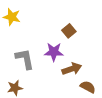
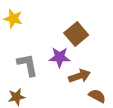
brown square: (69, 31) -> (76, 34), size x1.5

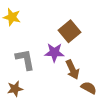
brown arrow: (79, 76) -> (73, 70), turned 84

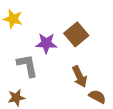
purple star: (54, 52) -> (46, 43), moved

